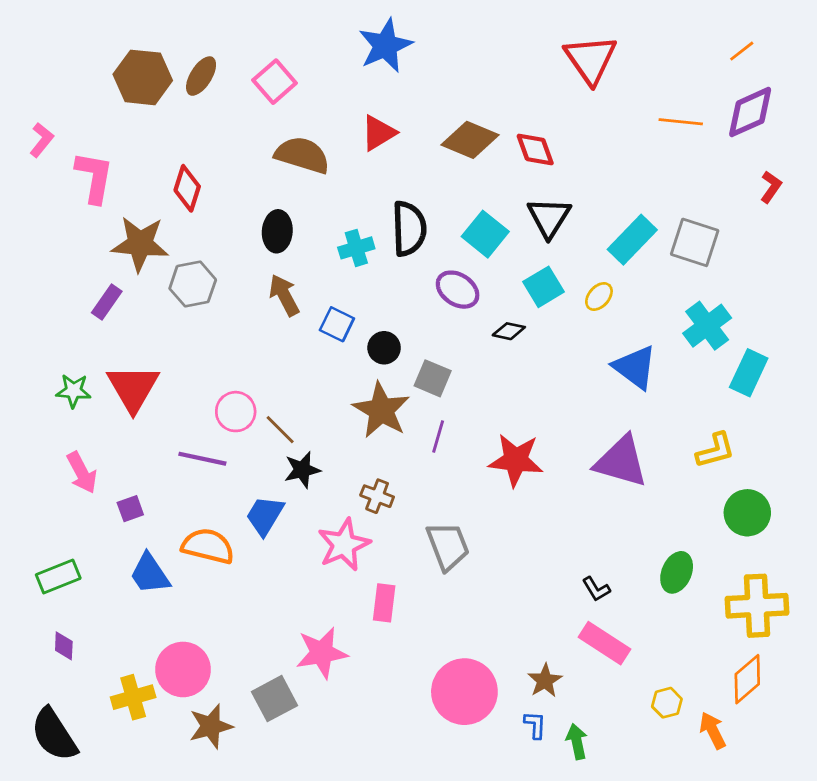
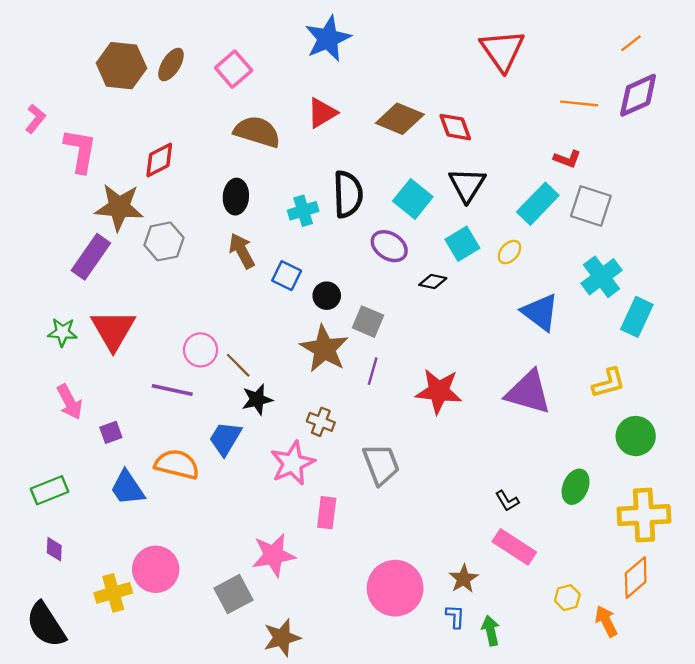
red L-shape: (771, 187) -> (567, 159), moved, turned 76
red diamond: (187, 188) -> (159, 160), turned 45
purple rectangle: (107, 302) -> (91, 257), size x1.5
brown star: (211, 726) -> (282, 638), moved

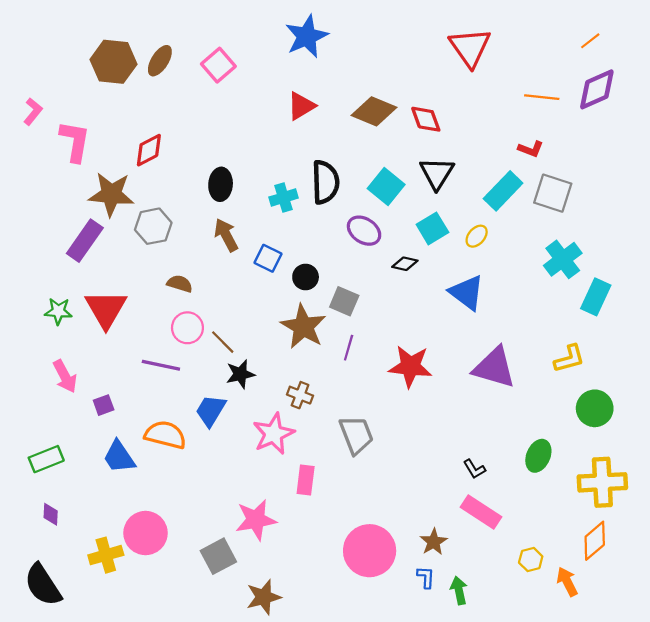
brown semicircle: (257, 132) -> (180, 284), moved, size x0.6
blue triangle: (540, 312) -> (467, 292), moved

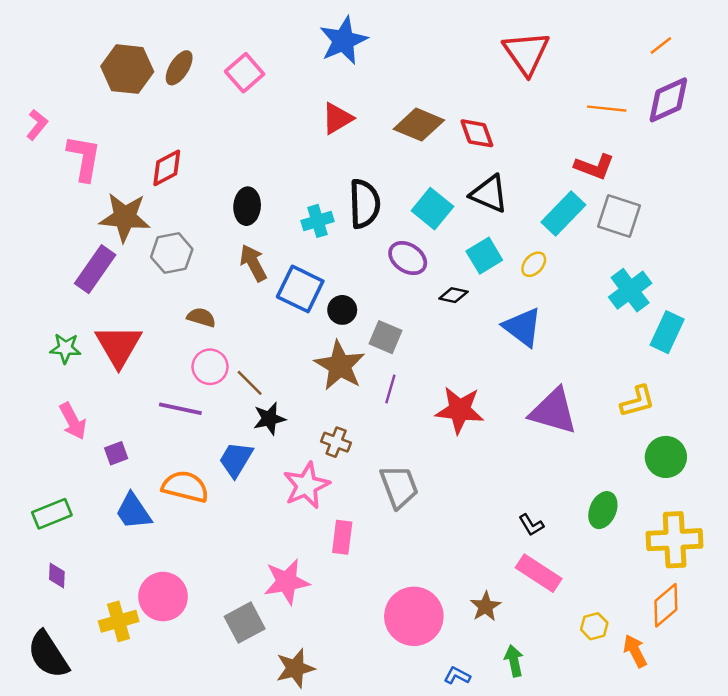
red L-shape: (531, 149) -> (594, 167), size x1.4
black triangle: (437, 173) -> (489, 194), turned -39
blue square: (268, 258) -> (300, 289), size x1.5
blue L-shape: (426, 577) -> (457, 676), moved, turned -65

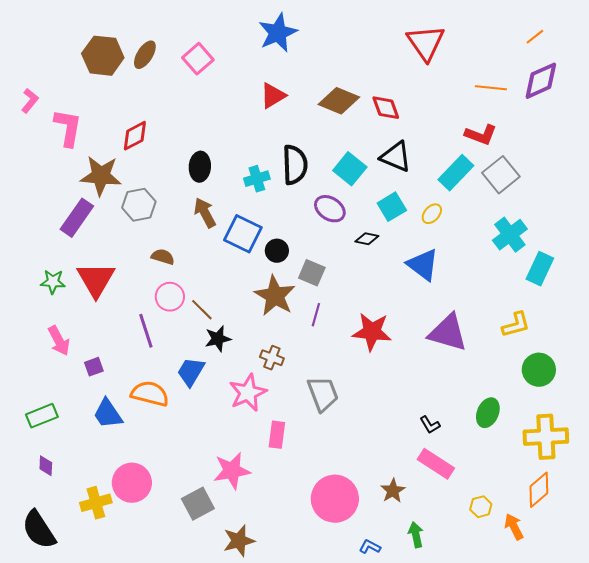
gray square: (619, 216) -> (501, 175), turned 33
purple line: (180, 409) -> (146, 331), turned 60

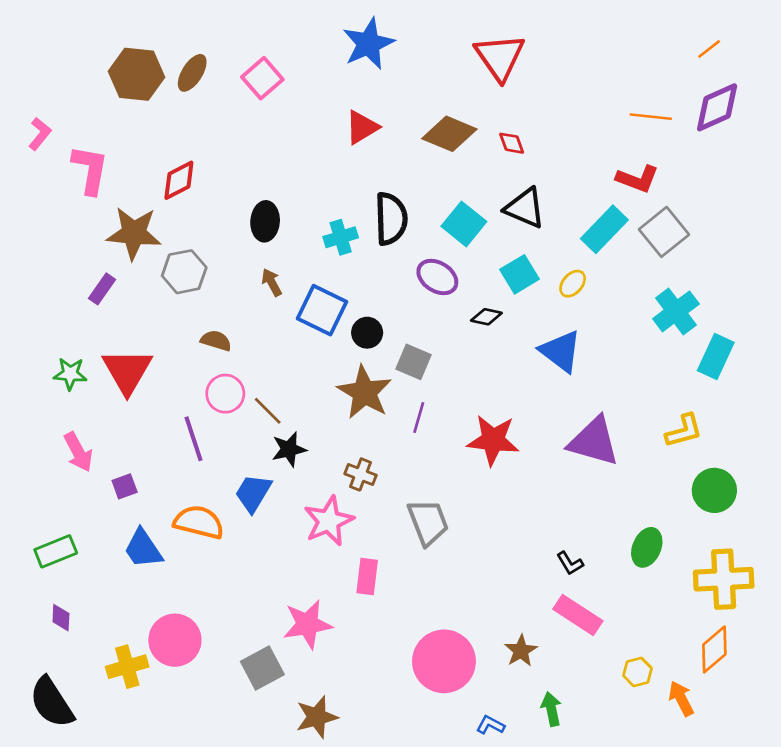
red triangle: (426, 43) -> (500, 57), moved
red diamond: (386, 108) -> (512, 143), size x0.7
brown arrow: (205, 213) -> (272, 282), size x0.7
purple rectangle: (77, 218) -> (102, 289), size x0.6

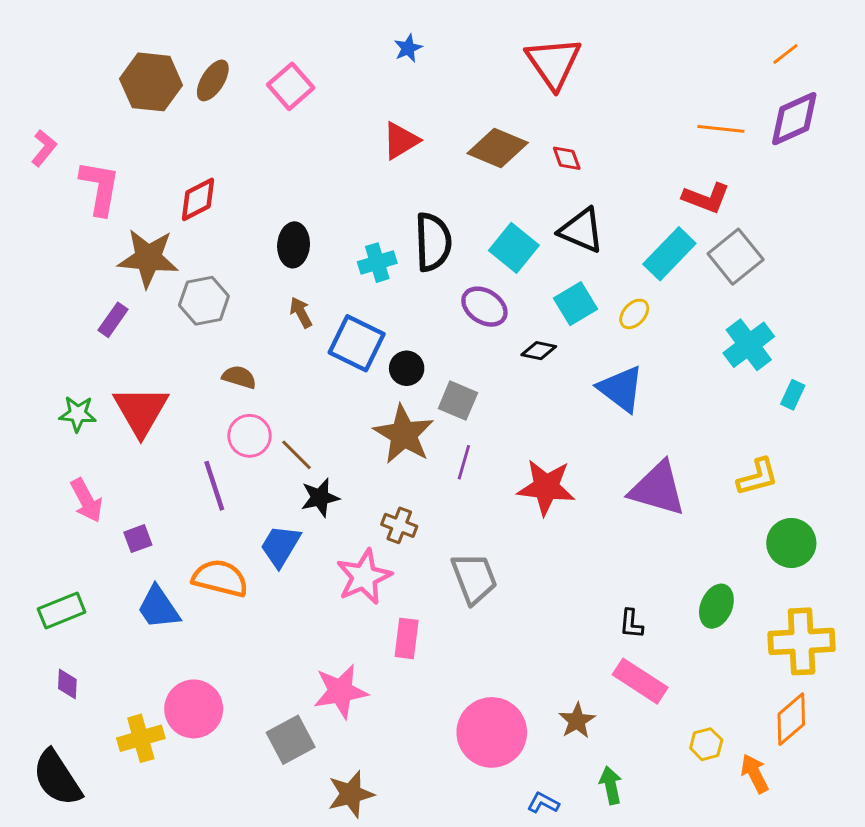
blue star: (368, 44) -> (408, 48), size x0.5
cyan rectangle: (716, 357) -> (793, 395), size x0.6
black L-shape: (570, 563) -> (631, 624), turned 36

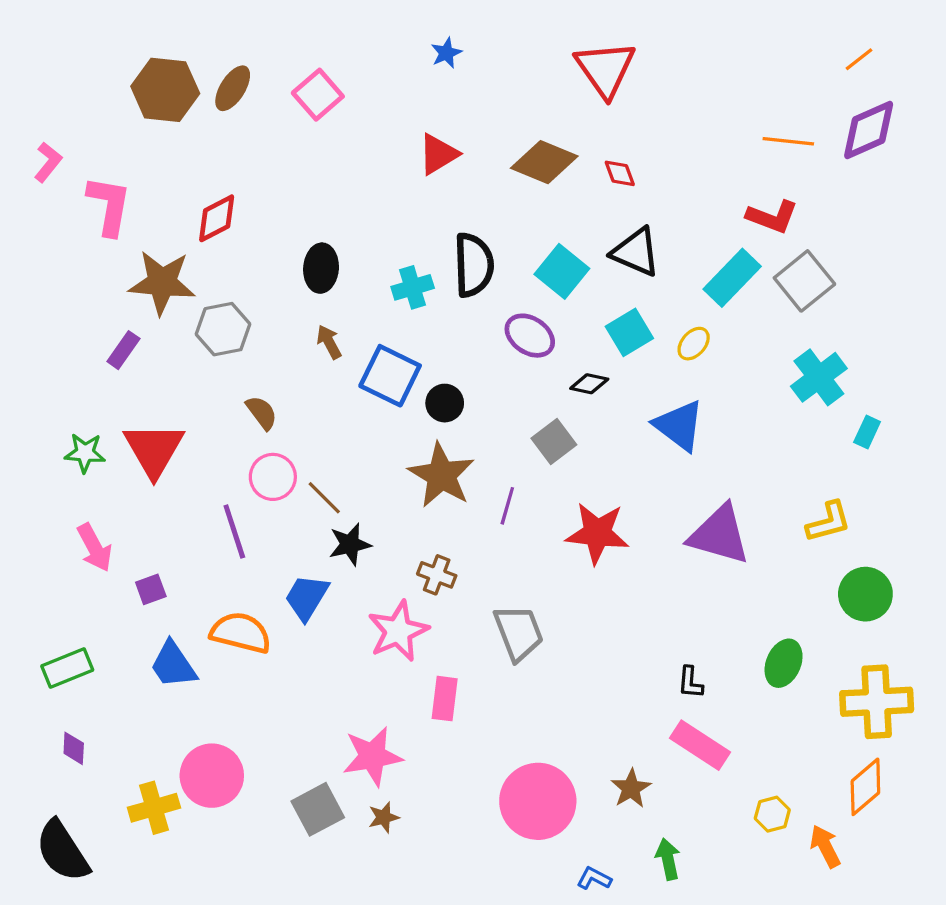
brown semicircle: (239, 377) -> (262, 413), turned 36
gray square: (458, 401) -> (554, 442), moved, turned 30
brown star: (351, 794) -> (384, 817), moved, size x0.6

